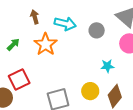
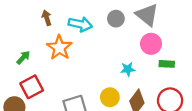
gray circle: (97, 30) -> (116, 19), moved
green arrow: (13, 45) -> (23, 57), moved

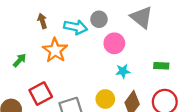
gray circle: (116, 19) -> (99, 19), moved
pink circle: (151, 44) -> (114, 43), moved
red square: (32, 87) -> (41, 94), moved

